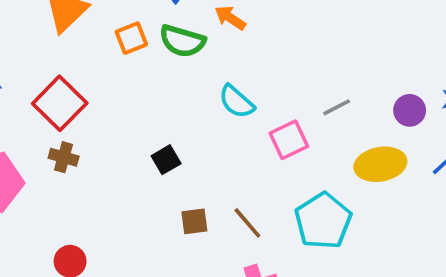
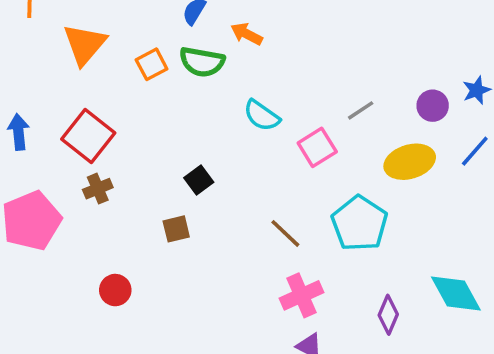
brown cross: (64, 157) -> (98, 189), turned -32
brown square: (194, 221) -> (176, 229), moved

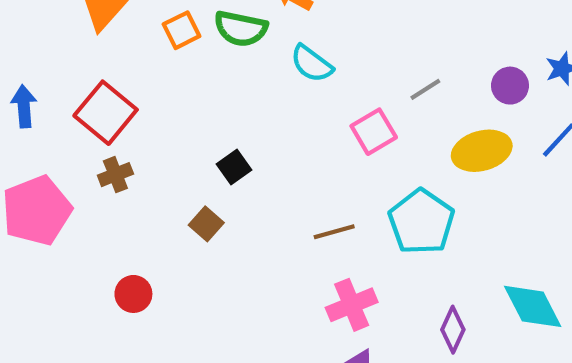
cyan semicircle: (262, 116) -> (312, 64), moved
brown square: (176, 229) -> (206, 224), turned -36
brown line: (285, 233) -> (334, 232), turned -60

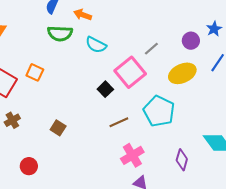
orange square: (182, 30) -> (35, 72), moved, turned -30
pink square: (374, 132) -> (130, 72), size x1.4
black square: (234, 167) -> (105, 89), moved
brown cross: (115, 175) -> (12, 120), moved

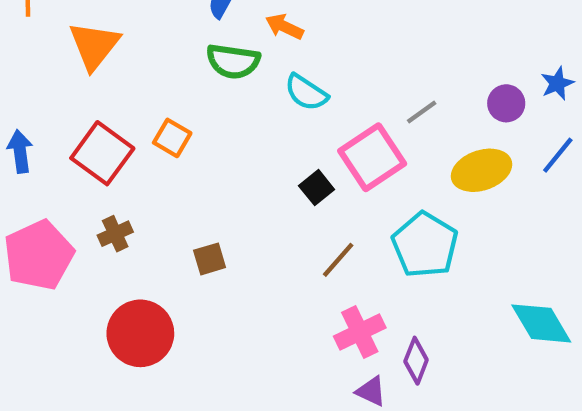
brown line: (119, 122) -> (338, 260), turned -30
brown square: (58, 128) -> (210, 259), turned 35
purple diamond: (182, 160) -> (416, 361), moved
red circle: (29, 166) -> (140, 333), size x1.8

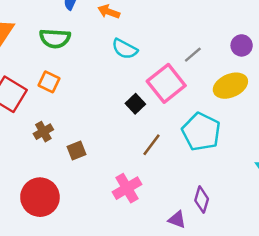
green semicircle: (233, 61) -> (55, 38), moved
brown cross: (115, 234) -> (43, 132), moved
pink cross: (360, 332) -> (127, 188), moved

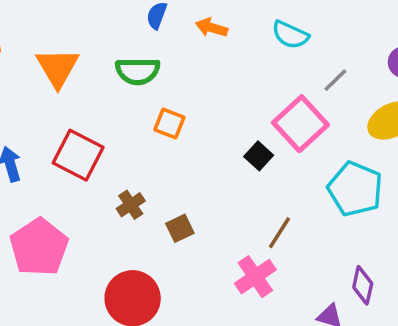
cyan semicircle: (125, 49) -> (290, 35), moved
orange square: (49, 82) -> (169, 123), moved
brown line: (151, 145) -> (280, 233), moved

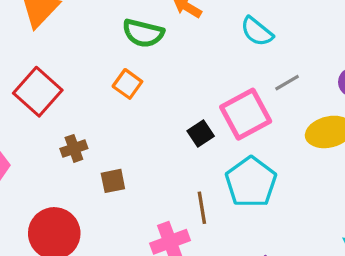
green semicircle: (138, 71) -> (143, 33), moved
cyan pentagon: (355, 189) -> (251, 182), moved
brown line: (280, 233) -> (202, 208), turned -56

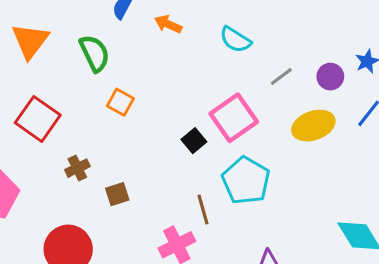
green semicircle: (143, 33) -> (95, 53), moved, turned -123
gray line: (287, 83) -> (281, 76), moved

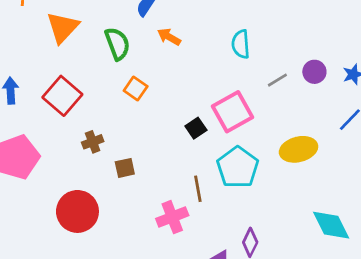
orange arrow: (168, 24) -> (169, 37), moved
cyan semicircle: (235, 40) -> (241, 44), turned 48
purple circle: (330, 77) -> (314, 72), moved
yellow ellipse: (313, 126) -> (299, 149), moved

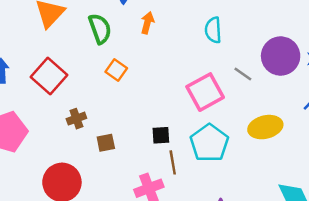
orange arrow: (169, 37) -> (147, 23), turned 75
purple circle: (314, 72) -> (281, 56), size x1.8
gray line: (277, 80) -> (243, 74), moved, turned 66
black square: (196, 128) -> (161, 135), moved, turned 30

